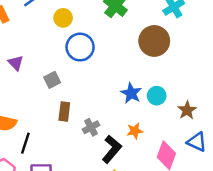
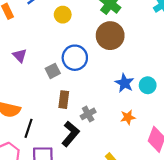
brown circle: (154, 41) -> (110, 36), moved
blue circle: (80, 47) -> (75, 58), moved
black L-shape: (112, 149) -> (70, 134), moved

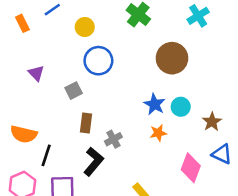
brown circle: (110, 36) -> (172, 58), moved
blue circle: (75, 58) -> (98, 61), moved
orange star: (128, 117) -> (158, 133), moved

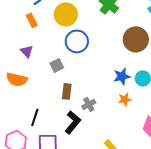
orange rectangle: (22, 23) -> (32, 20), moved
yellow circle: (85, 27) -> (66, 14), size x1.5
blue star: (155, 104) -> (122, 76), turned 30
orange semicircle: (24, 134) -> (17, 79), moved

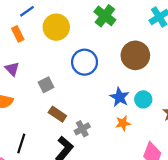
blue circle: (77, 41) -> (85, 62), moved
blue star: (122, 76) -> (120, 97), turned -30
brown rectangle: (67, 91) -> (57, 114), turned -63

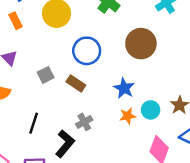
cyan circle: (143, 99) -> (151, 110), moved
brown rectangle: (57, 114) -> (76, 83), moved
black line: (21, 144) -> (34, 123), moved

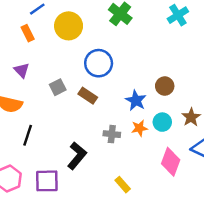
brown circle: (141, 44) -> (165, 86), moved, size x0.6
gray cross: (84, 122) -> (112, 134), moved, turned 35
black line: (34, 123) -> (28, 135), moved

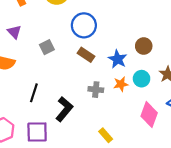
brown rectangle: (88, 96) -> (86, 55), moved
black line: (28, 135) -> (34, 93), moved

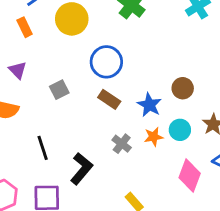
gray cross: (96, 90) -> (122, 144), turned 32
black line: (34, 93) -> (43, 148), turned -36

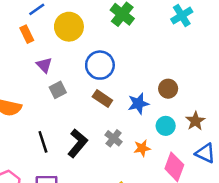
purple triangle: (18, 70) -> (44, 65), moved
blue star: (149, 105) -> (138, 104), turned 30
orange star: (154, 137) -> (142, 148), moved
black L-shape: (81, 169) -> (78, 143), moved

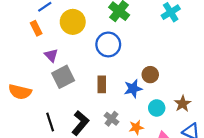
blue circle: (100, 65) -> (108, 44), moved
brown circle: (168, 89) -> (150, 75), moved
gray square: (58, 90) -> (63, 77), size x1.5
brown rectangle: (102, 99) -> (102, 84), turned 56

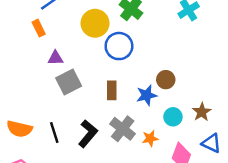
yellow circle: (73, 22) -> (95, 23), moved
purple triangle: (51, 55) -> (55, 58), turned -48
orange semicircle: (20, 92) -> (19, 129), moved
gray cross: (111, 119) -> (123, 129), size x1.5

